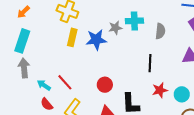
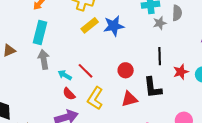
gray star: (115, 28) -> (160, 23), moved
yellow rectangle: (72, 37) -> (90, 25), turned 42
black line: (150, 63) -> (160, 56), moved

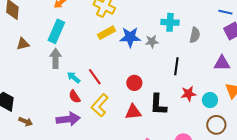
gray star: (160, 23) -> (152, 42), moved
black line: (160, 56) -> (176, 66), moved

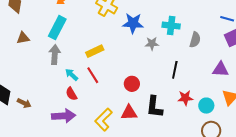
yellow rectangle: (107, 33) -> (95, 51), moved
blue star: (130, 37) -> (133, 23), moved
yellow L-shape: (100, 105) -> (104, 120), moved
brown arrow: (26, 122) -> (24, 103), moved

